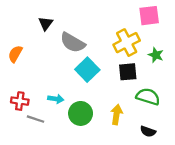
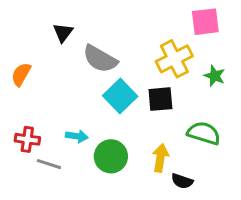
black square: (128, 72) -> (160, 99), moved
black semicircle: (148, 131) -> (182, 181), moved

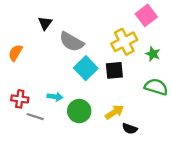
pink square: (205, 22) -> (146, 15), turned -30
green semicircle: (204, 133) -> (156, 87), moved
yellow arrow: (160, 158) -> (114, 112), turned 48

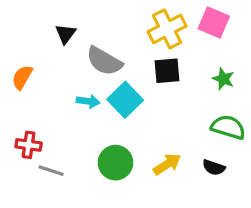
pink square: (146, 15) -> (214, 22), turned -30
yellow cross: (124, 42) -> (167, 29), moved
black square: (114, 70) -> (167, 71), moved
cyan arrow: (55, 97) -> (88, 101), moved
black semicircle: (130, 129) -> (214, 167), moved

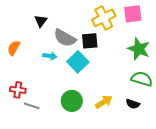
pink square: (214, 22) -> (133, 14), turned -30
black square: (167, 71) -> (90, 41), moved
green star: (223, 79) -> (139, 49), size x1.6
cyan arrow: (88, 101) -> (50, 56), moved

